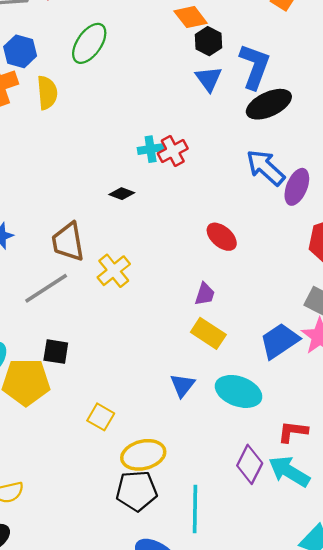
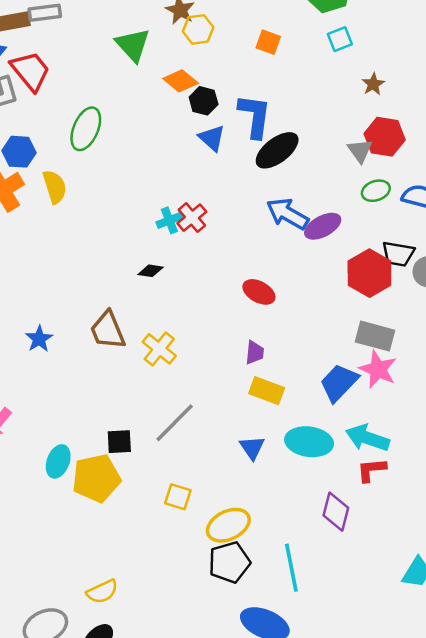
purple ellipse: (297, 187) -> (323, 226), turned 52
gray line: (46, 288) -> (175, 423), moved
cyan arrow: (289, 471) -> (367, 438), moved

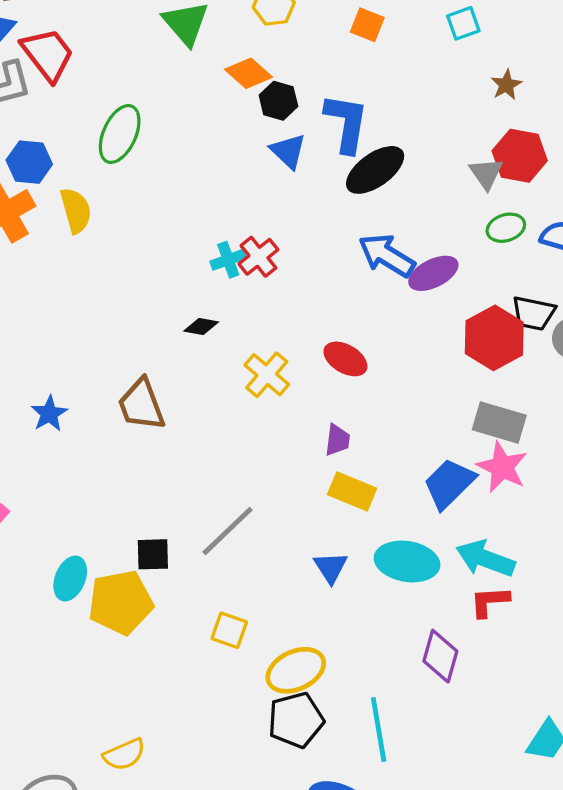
yellow cross: (159, 349) -> (267, 375), moved

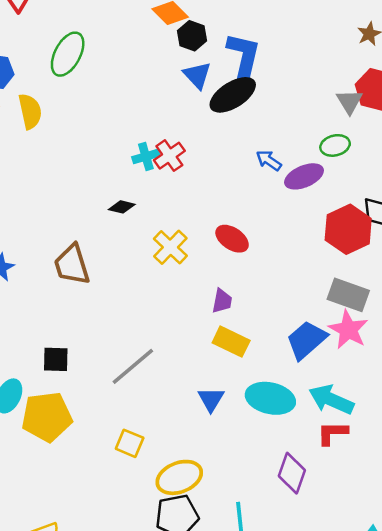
black ellipse: (375, 170) -> (233, 95), moved
green ellipse: (506, 228) -> (335, 145), moved
blue arrow: (387, 255) -> (269, 160), size x0.6
black square: (153, 554) -> (56, 359), moved

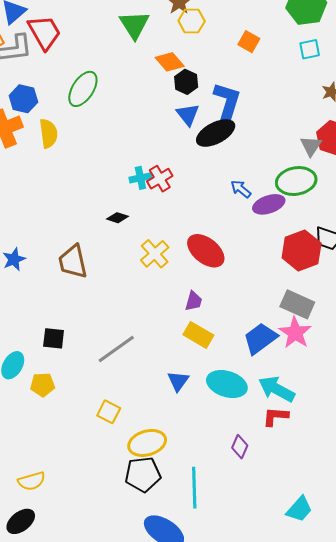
green ellipse: (335, 145) -> (296, 181), size x1.6
red ellipse: (232, 239) -> (206, 251), size x1.4
yellow pentagon: (47, 417) -> (43, 385), size x0.6
purple diamond: (292, 473) -> (240, 447), size x0.7

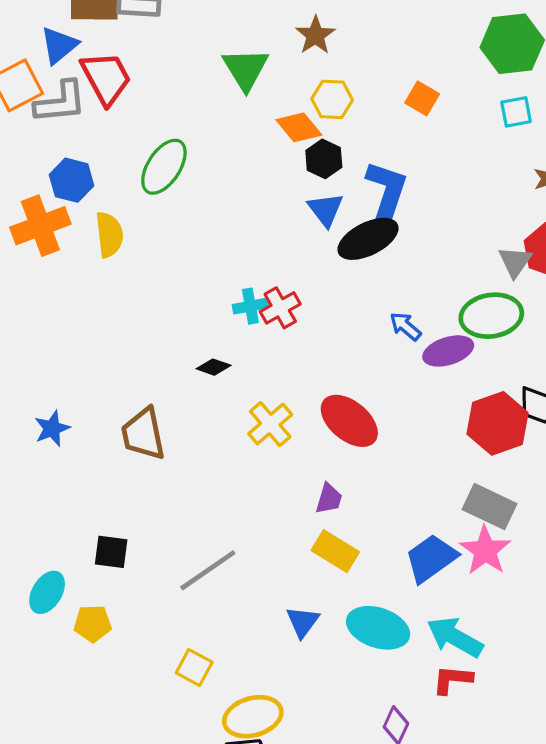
yellow hexagon: (192, 21) -> (332, 99), moved

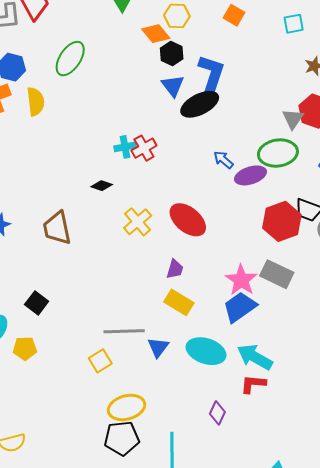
pink star: (485, 551) -> (241, 280), moved
black square: (111, 552) -> (37, 303), turned 30
gray line: (208, 570) -> (124, 331), moved, turned 33
yellow square: (194, 667) -> (100, 361), moved, turned 30

